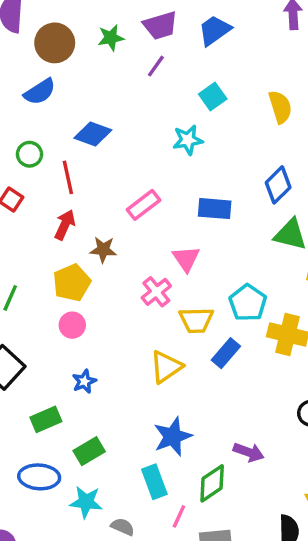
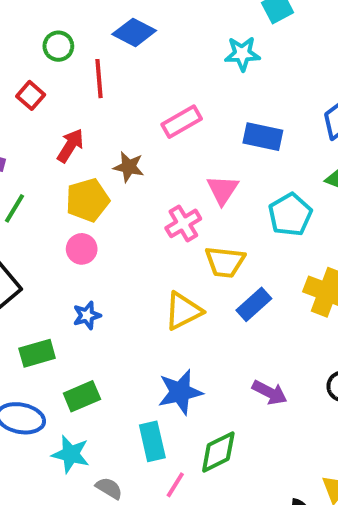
red arrow: (65, 225) -> (70, 146), moved
cyan pentagon: (248, 303) -> (290, 215), moved
purple arrow: (249, 452) -> (270, 392), moved

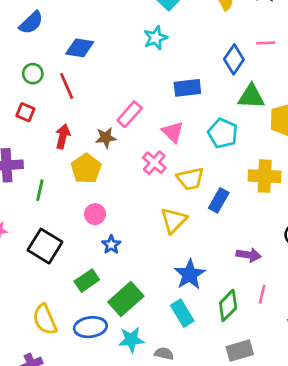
pink rectangle: (182, 122) -> (130, 114), moved
pink circle: (82, 249) -> (95, 214), moved
green rectangle: (82, 396) -> (126, 299), size x1.4
pink line: (175, 485) -> (262, 294), moved

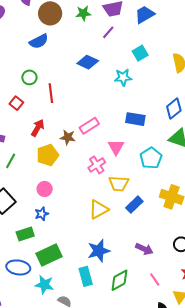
blue diamond: (80, 48) -> (88, 62), moved
blue star: (111, 245) -> (42, 214), moved
pink line: (262, 294) -> (155, 279), moved, turned -64

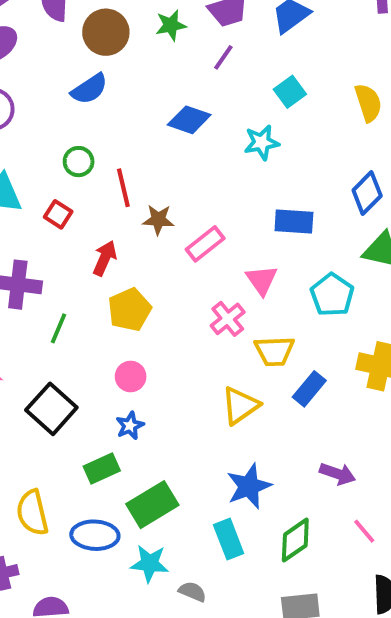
brown star: (68, 137) -> (158, 220), moved

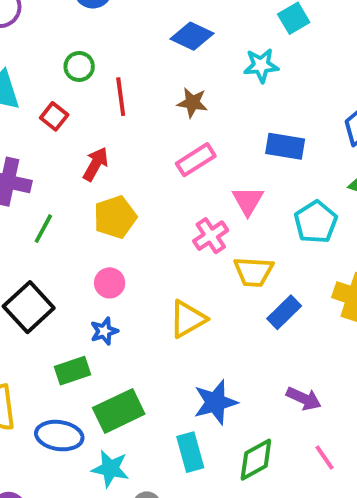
brown star: (158, 220) -> (192, 103), moved
yellow triangle: (240, 406) -> (188, 319), moved

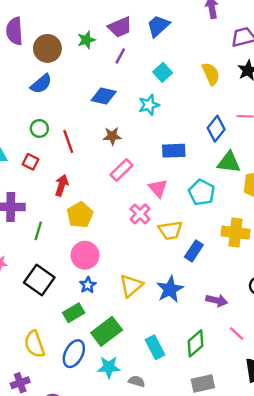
pink circle: (110, 283) -> (85, 255), size x1.5
yellow triangle: (188, 319) -> (131, 286), moved
blue star: (215, 402) -> (170, 289), moved
blue ellipse: (59, 436) -> (74, 354), turned -60

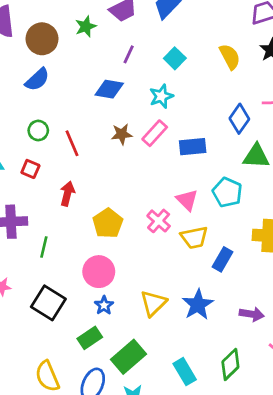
purple line: (120, 56) -> (129, 54), moved
pink rectangle: (121, 170) -> (155, 133), moved
pink triangle: (158, 188) -> (187, 200), moved
yellow pentagon: (80, 215) -> (108, 223), moved

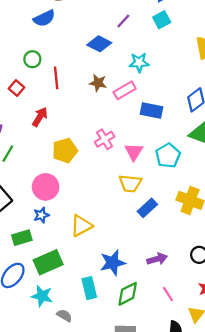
cyan square: (175, 58) -> (162, 20), moved
pink cross: (159, 221) -> (105, 139), moved
blue star: (198, 305) -> (113, 263), moved
purple arrow: (252, 314) -> (157, 259), turned -42

